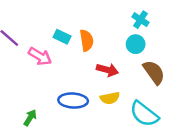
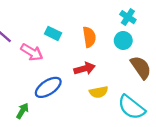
orange semicircle: (87, 40) -> (89, 37), moved
red arrow: (107, 70) -> (85, 69), moved, turned -30
blue ellipse: (73, 101) -> (48, 87), moved, turned -36

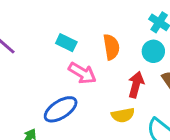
pink arrow: (32, 52) -> (82, 73), moved
red arrow: (85, 69) -> (136, 85), moved, turned -60

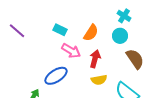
orange semicircle: (111, 47) -> (91, 33), turned 42
red arrow: (136, 85) -> (95, 59), moved

